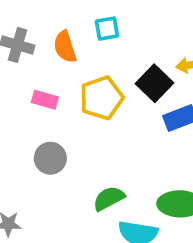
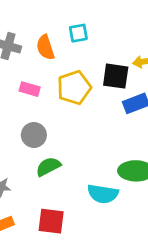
black square: (154, 83) -> (116, 76), turned -36
green semicircle: (109, 198) -> (48, 167), moved

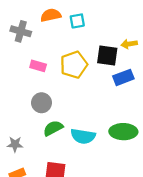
orange semicircle: (45, 47) -> (51, 15), moved, turned 96
cyan semicircle: (103, 194) -> (83, 136), moved

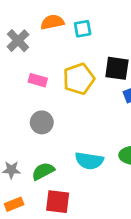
gray cross: (21, 31) -> (18, 41), turned 30
green semicircle: (53, 128) -> (43, 171), moved

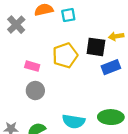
pink rectangle: (38, 80) -> (32, 66), moved

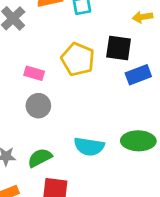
yellow arrow: (116, 36) -> (143, 17), moved
yellow pentagon: (65, 55) -> (78, 59), turned -30

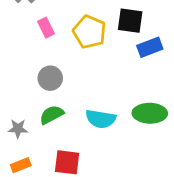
pink rectangle: (34, 73) -> (46, 28), moved, turned 48
green semicircle: (40, 158) -> (52, 115), moved

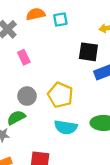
yellow pentagon: (89, 32) -> (60, 95), moved
green semicircle: (52, 115) -> (16, 118), moved

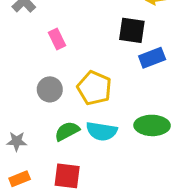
pink rectangle: (24, 57) -> (57, 39), moved
green semicircle: (16, 118) -> (67, 131), moved

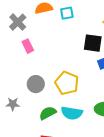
pink rectangle: (57, 39) -> (28, 46), moved
gray star: (17, 141) -> (13, 104), moved

